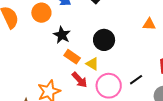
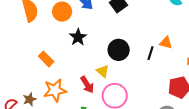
orange rectangle: (72, 57) -> (46, 59), moved
black line: (136, 80) -> (150, 53), moved, turned -48

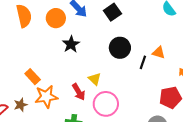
black circle: (119, 50) -> (120, 48), moved
orange rectangle: (46, 59) -> (33, 77), moved

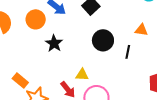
orange triangle: (159, 53) -> (141, 30), moved
yellow triangle: (95, 79) -> (82, 75), turned -32

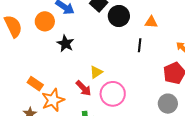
black circle: (103, 40) -> (119, 16), moved
yellow triangle: (82, 75) -> (96, 72), turned -32

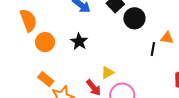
orange circle: (45, 21) -> (45, 42), moved
orange triangle: (151, 22) -> (167, 38), moved

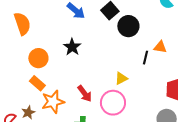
orange circle: (45, 42) -> (38, 58), moved
yellow triangle: (107, 72) -> (121, 78), moved

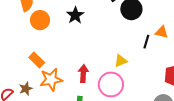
black star: (72, 47) -> (75, 15), moved
orange circle: (38, 58) -> (40, 20), moved
red arrow: (85, 94) -> (83, 74), turned -144

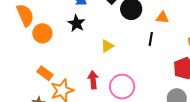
orange triangle: (162, 32) -> (162, 17), moved
yellow triangle: (121, 61) -> (107, 46), moved

